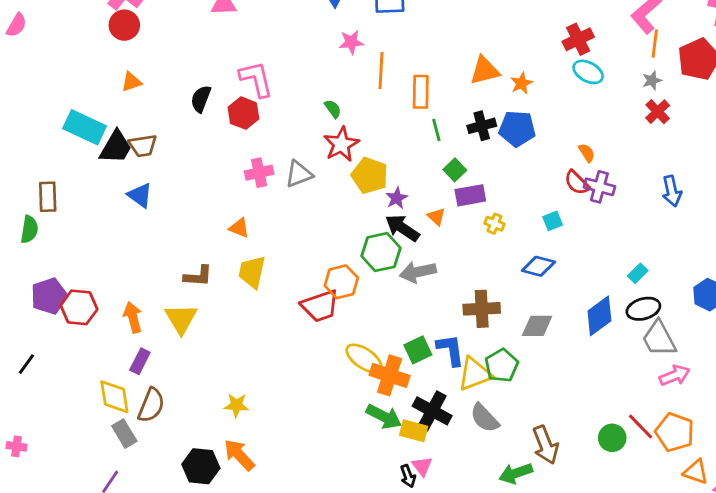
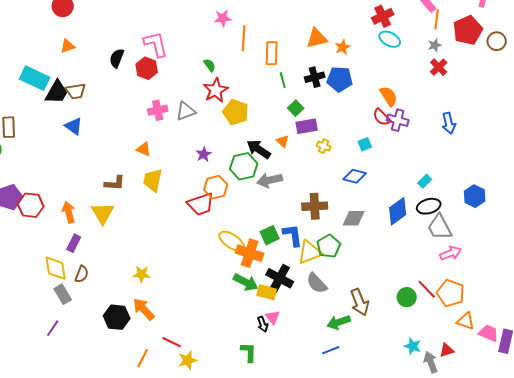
orange semicircle: (587, 153) -> (389, 96), size x1.5
purple star: (397, 198) -> (204, 154), moved
brown semicircle: (151, 405) -> (82, 274), size x0.7

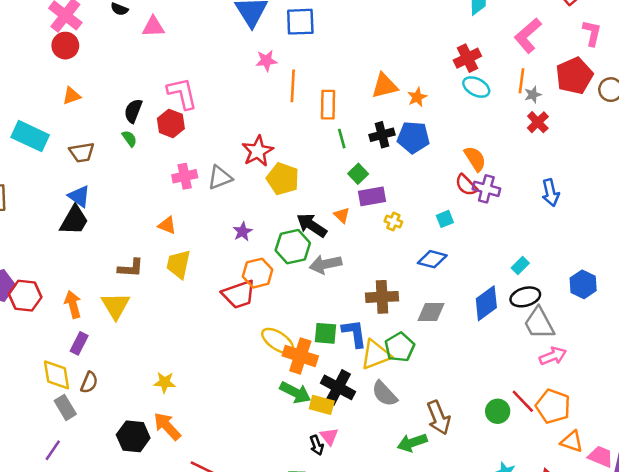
orange line: (437, 19) -> (522, 81), moved
green semicircle: (210, 65) -> (129, 139), moved
black trapezoid: (57, 92) -> (74, 220), moved
green square: (270, 235) -> (325, 333), turned 30

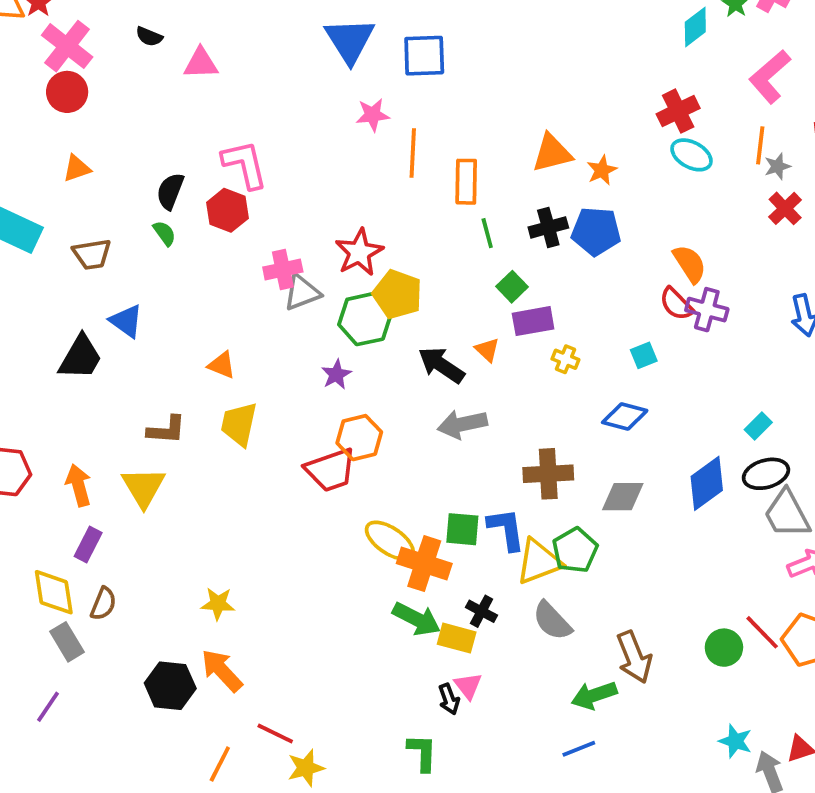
pink cross: (185, 176) -> (283, 269), moved
blue triangle: (79, 196) -> (126, 321), moved
green hexagon: (293, 247) -> (365, 319), moved
black cross: (338, 387) -> (481, 611), size x0.6

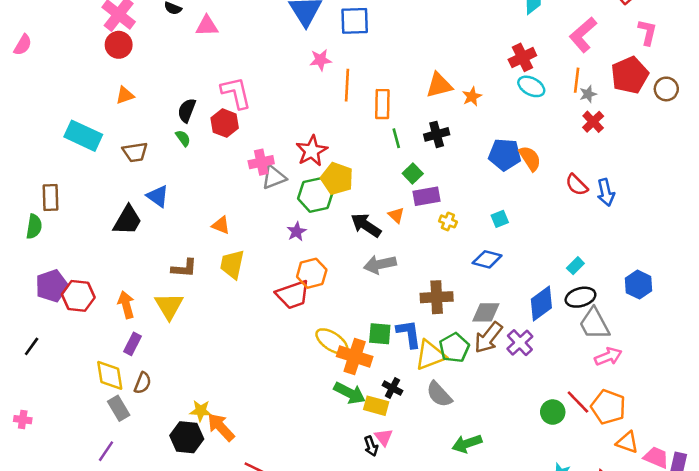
blue pentagon: (596, 231) -> (505, 155), moved
red semicircle: (676, 304) -> (577, 185), moved
purple cross: (707, 310) -> (520, 343), moved, turned 32
yellow star: (218, 604) -> (201, 411), moved
brown arrow: (634, 657) -> (488, 338), moved, turned 60

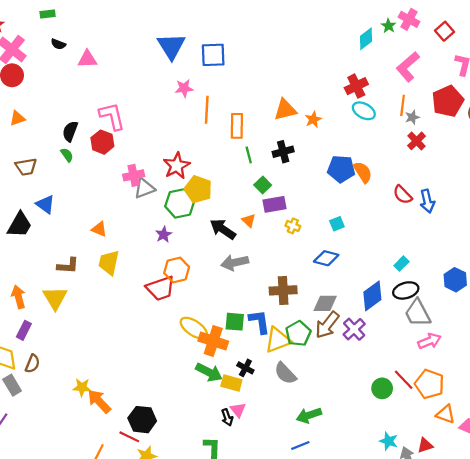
black hexagon: (187, 437) -> (142, 420), moved

